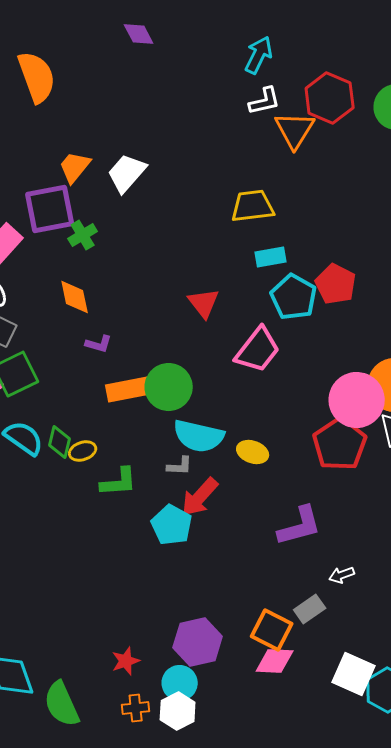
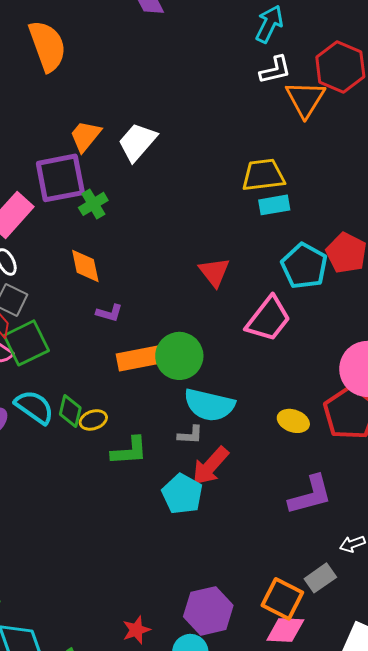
cyan rectangle: (271, 257) -> (274, 205), moved
yellow ellipse: (253, 452) -> (293, 421), moved

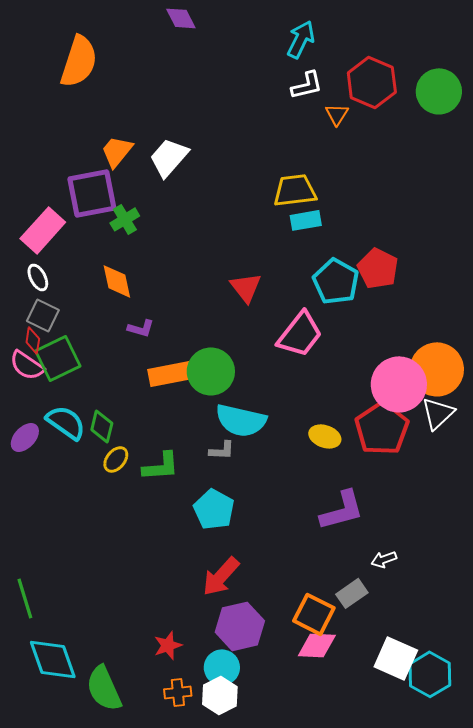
orange semicircle: (47, 46) -> (79, 61), turned 38
orange triangle: (305, 99) -> (337, 114), size x0.6
yellow ellipse: (93, 420) -> (116, 459), moved, turned -32
red arrow: (210, 466) -> (221, 576), moved

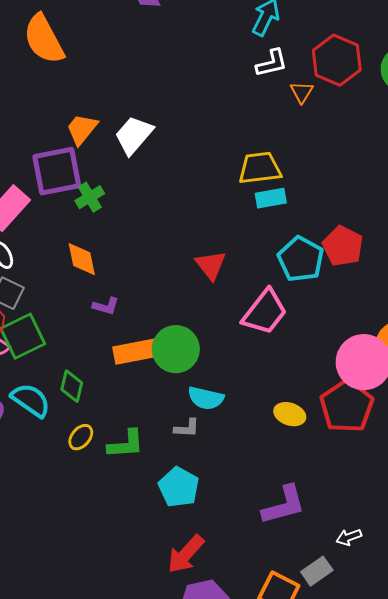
orange semicircle: (79, 61) -> (44, 39), turned 134
cyan semicircle: (241, 420) -> (206, 398), size x0.7
green diamond: (102, 426) -> (72, 386), moved
purple L-shape: (342, 510) -> (284, 505), moved

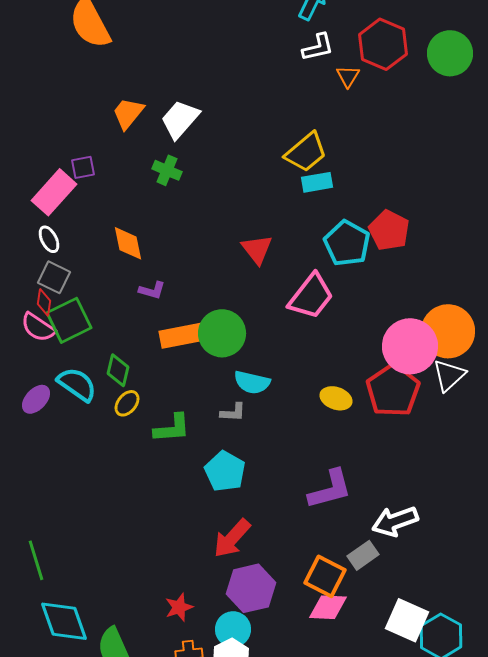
yellow trapezoid: (260, 168) -> (306, 152), turned 147
purple square: (57, 171) -> (83, 167), moved, size x0.5
green cross: (90, 197) -> (167, 170), moved, turned -36
yellow ellipse: (81, 437) -> (127, 403), moved
white arrow: (349, 537) -> (395, 521), size x1.8

